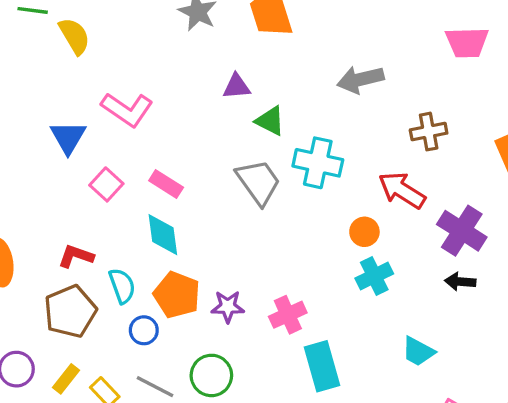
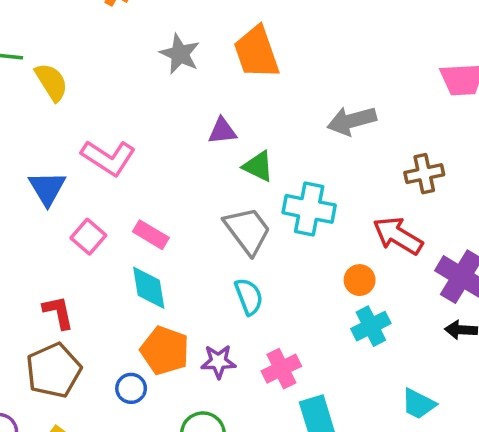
red L-shape: (76, 256) -> (58, 312), turned 60
cyan semicircle: (122, 286) -> (249, 296), moved

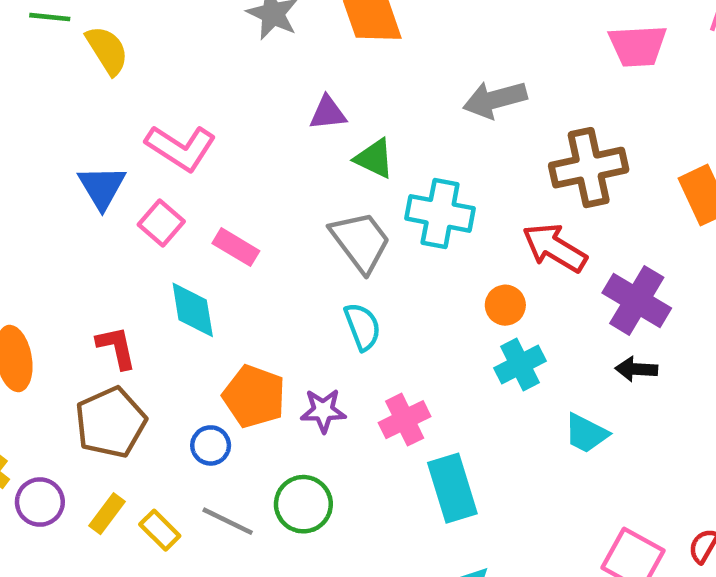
brown cross: (424, 174) -> (589, 168), size x1.5
pink square: (88, 237) -> (161, 223), moved
cyan diamond: (149, 288) -> (193, 310), moved
cyan trapezoid: (419, 404) -> (586, 433), moved

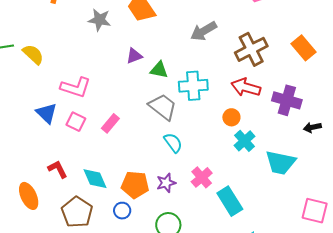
pink rectangle: (236, 247) -> (110, 123), turned -66
cyan diamond: (193, 310) -> (95, 179), moved
red L-shape: (116, 347) -> (58, 169), moved
black arrow: (636, 369) -> (312, 127), moved
cyan trapezoid: (586, 433) -> (280, 163), size x1.5

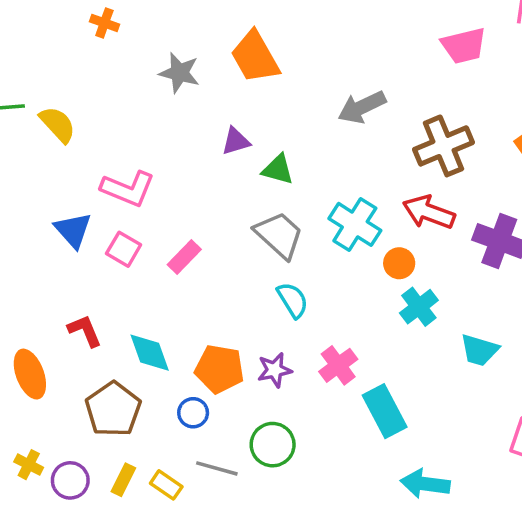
cyan cross: (193, 86) -> (355, 224), moved, turned 32
cyan trapezoid: (280, 163) -> (479, 350), size x0.7

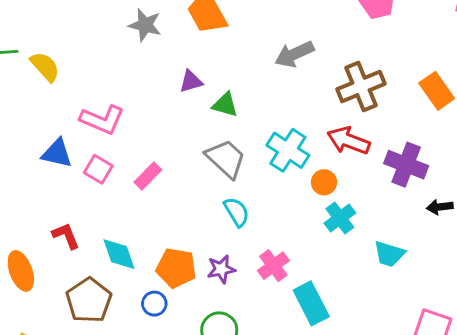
blue triangle: (73, 230) -> (57, 153), turned -36

